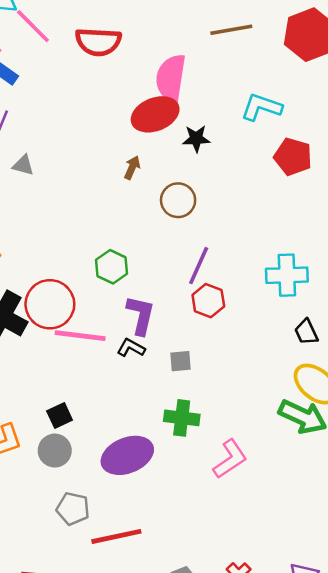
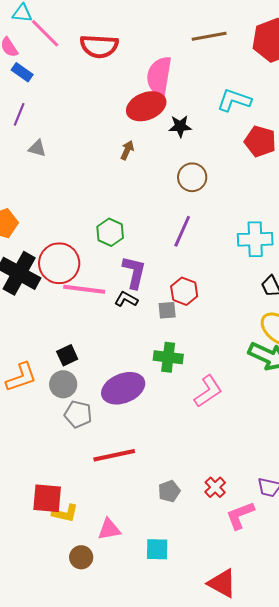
brown circle: (178, 200) -> (192, 177), moved
red hexagon: (208, 301) -> (184, 291), moved
gray pentagon: (73, 509) -> (78, 414), moved

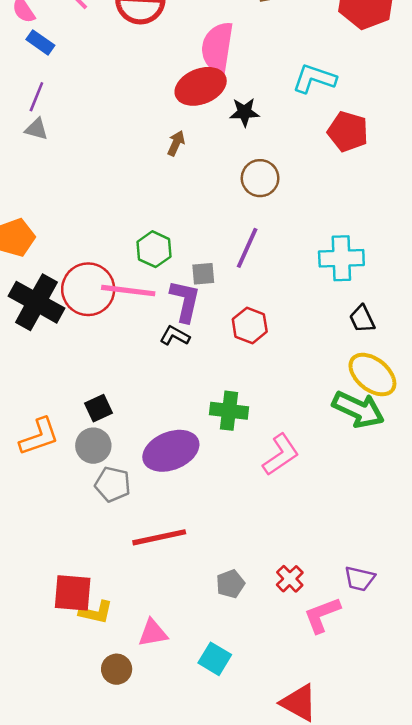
gray triangle: (37, 148) -> (36, 129), moved
pink line: (84, 289) -> (128, 291), moved
gray square: (167, 310) -> (203, 274), moved
cyan square: (157, 549) -> (215, 659), turned 30

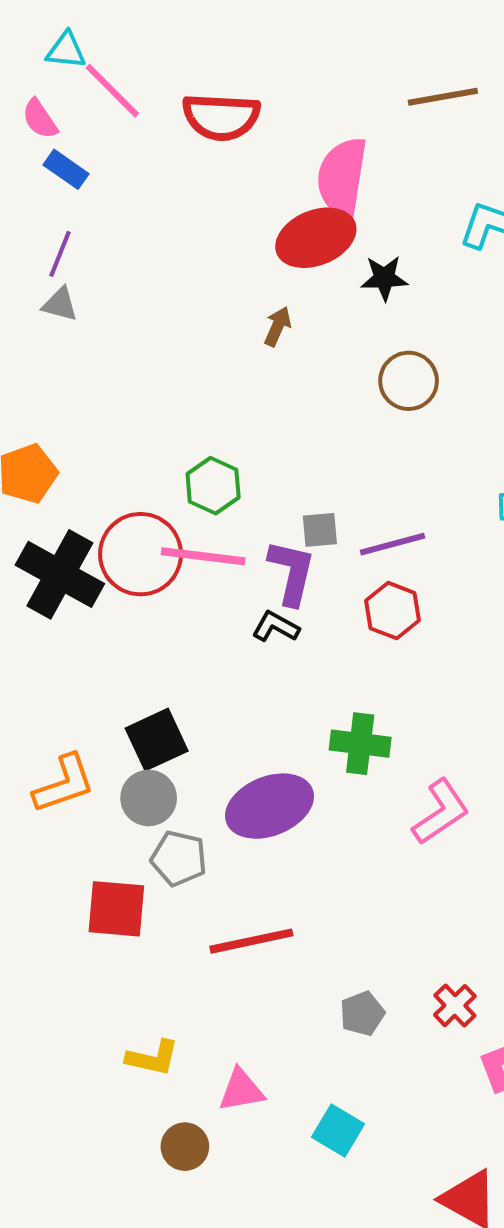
purple line: (247, 248) -> (392, 544), moved, turned 51
green hexagon: (154, 249) -> (213, 486), moved
black square: (99, 408) -> (157, 740), size x1.4
red square: (73, 593) -> (116, 909), moved

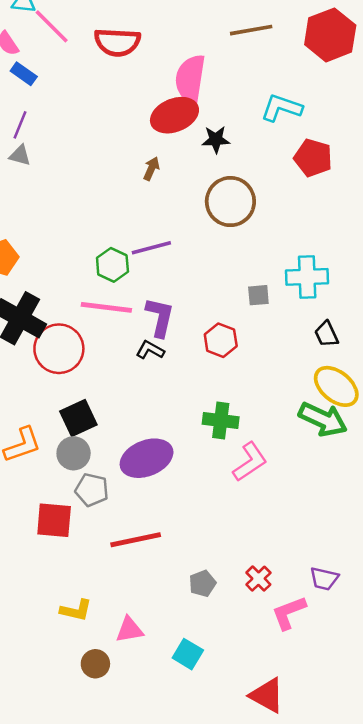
brown circle: (409, 381) -> (230, 202), size x1.4
gray square: (320, 530) -> (258, 295), moved
purple line: (392, 544) -> (151, 248), moved
red circle: (141, 554) -> (59, 349), moved
green cross: (360, 744) -> (221, 420), moved

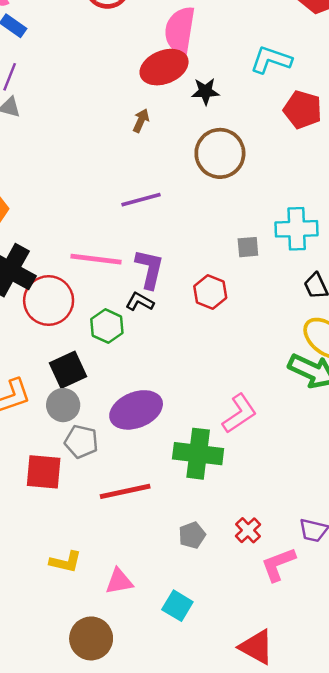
green hexagon: (112, 265) -> (107, 326), moved
green cross: (221, 420) -> (198, 454), moved, size x1.4
brown circle: (95, 664) -> (91, 638), moved, size x1.5

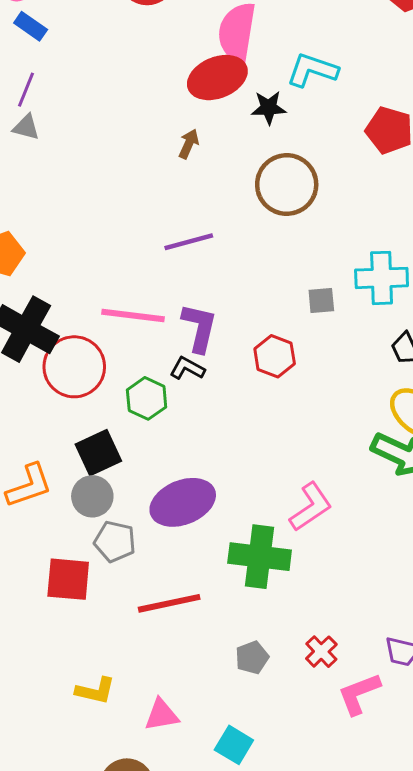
cyan L-shape: (271, 60) -> (312, 70), moved

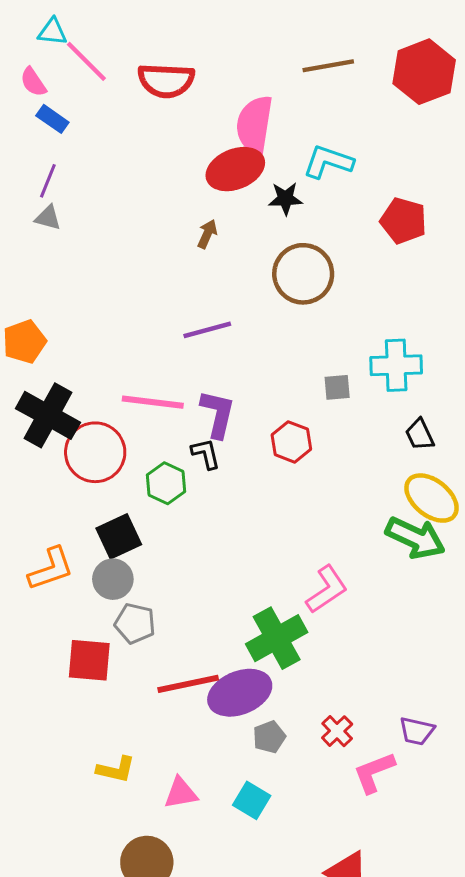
black L-shape: (187, 368) -> (206, 454), turned 48
purple ellipse: (183, 502) -> (240, 693), moved
green cross: (260, 557) -> (277, 638), turned -36
cyan square: (234, 745) -> (252, 800), moved

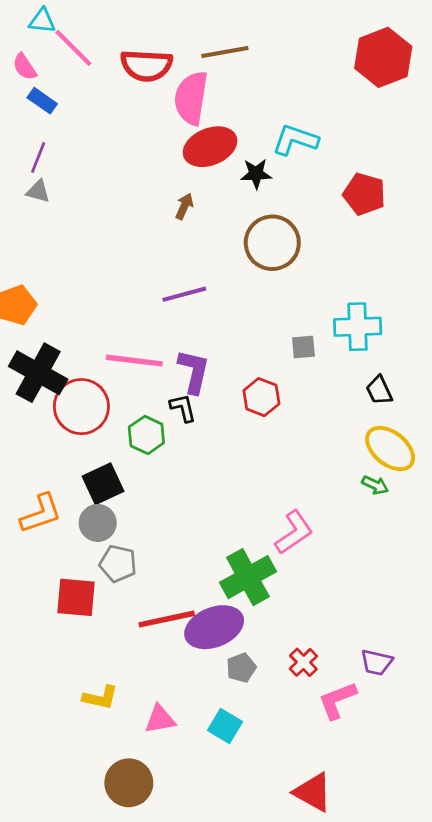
brown line: (328, 66) -> (225, 52), moved
pink semicircle: (254, 125) -> (191, 98), moved
green arrow: (415, 538) -> (375, 485), size x0.5

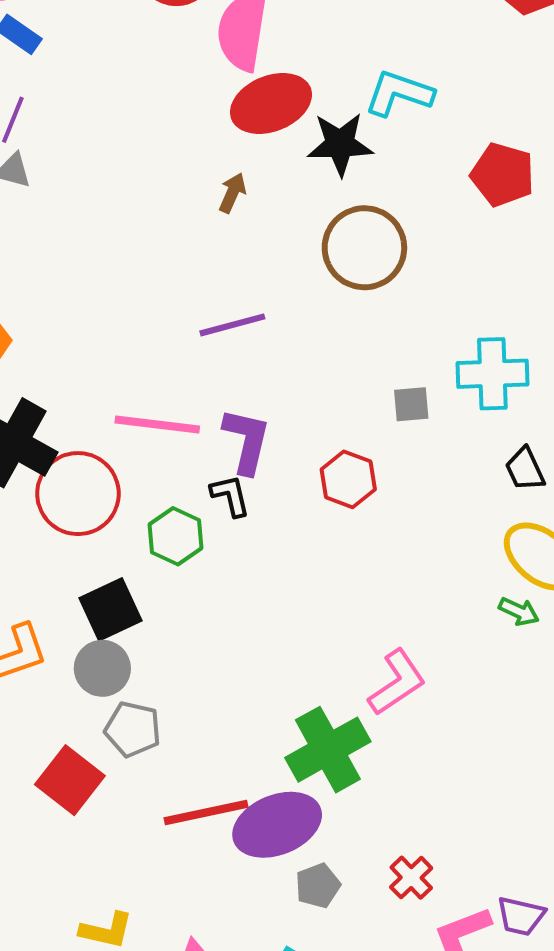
black star: (256, 174) -> (340, 144), size x1.4
red square: (76, 597) -> (70, 780), turned 33
purple trapezoid: (377, 662) -> (521, 916), moved

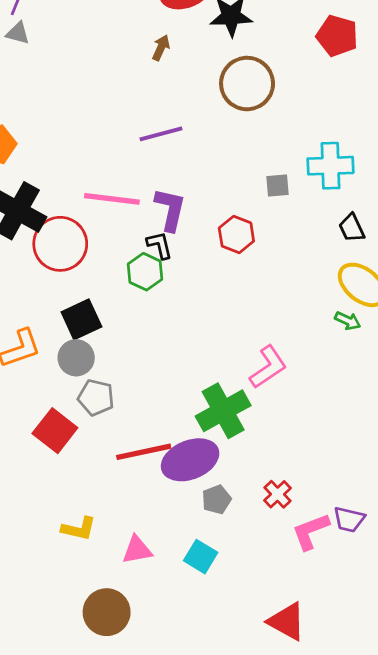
green hexagon: (175, 536) -> (145, 272), moved

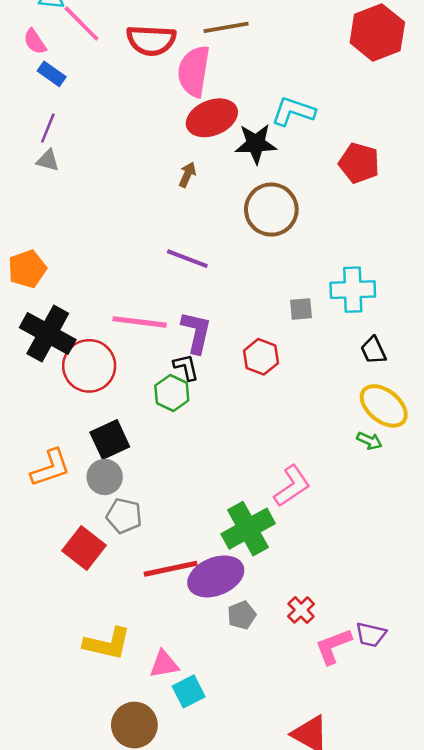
purple line: (161, 134) -> (187, 259), turned 36
yellow L-shape: (79, 529) -> (107, 644), size x1.4
cyan square: (201, 557) -> (189, 691), moved, turned 32

